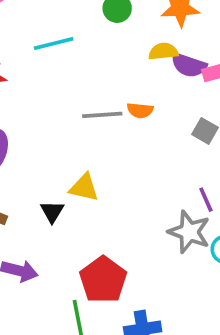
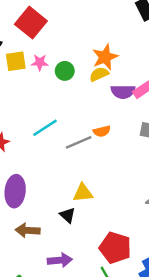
cyan line: (54, 43) -> (45, 128), moved
yellow semicircle: (163, 51) -> (99, 74), moved

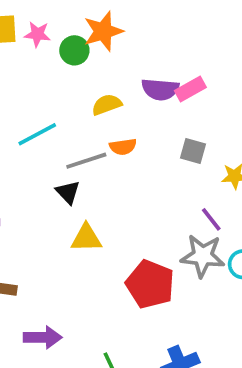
orange star: (105, 57) -> (103, 31), moved
yellow semicircle: (99, 74) -> (107, 105), moved
black triangle: (68, 215) -> (68, 192), moved
red pentagon: (115, 248) -> (150, 284), moved

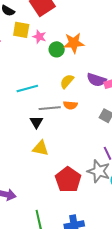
yellow semicircle: (107, 105) -> (67, 81), turned -42

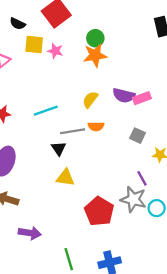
green circle: (57, 49) -> (95, 38), moved

